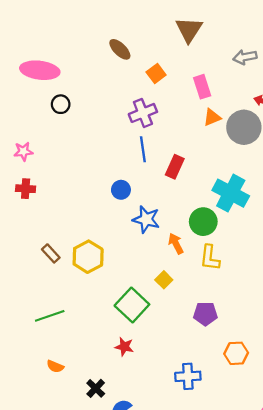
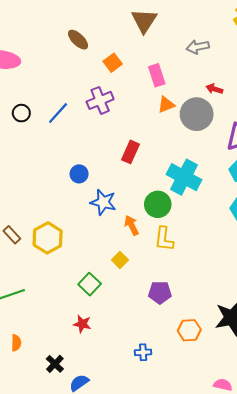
black circle: (61, 104) -> (21, 113), moved
blue line: (143, 149) -> (58, 113), moved, turned 50
green square: (132, 305) -> (90, 284), size x0.7
orange semicircle: (55, 366) -> (16, 343), turned -112
blue cross: (188, 376) -> (143, 352), size x0.7

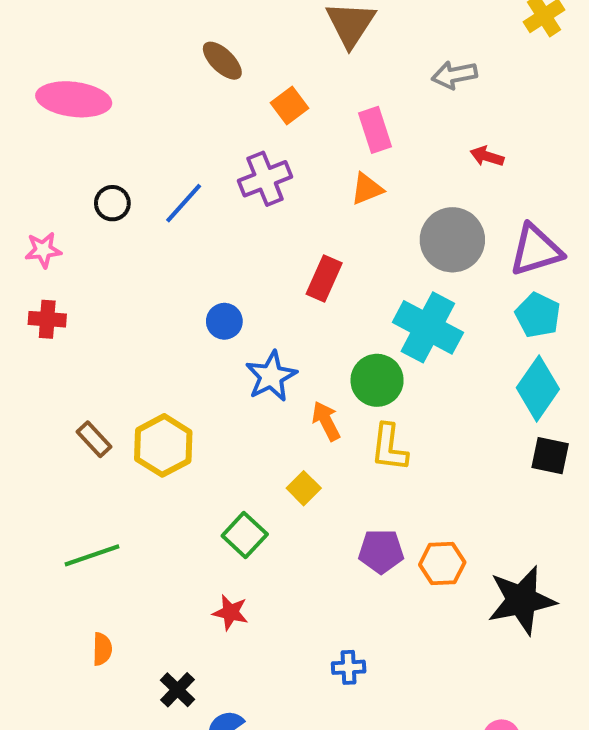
orange triangle: (166, 105) -> (367, 189), moved
gray circle: (197, 114) -> (452, 240), moved
blue star: (103, 202) -> (271, 376), turned 30
orange hexagon: (189, 330) -> (442, 564), moved

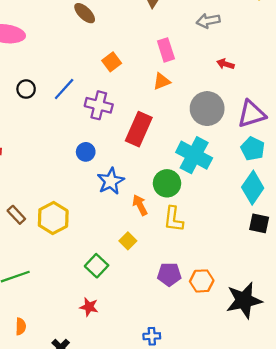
orange square: (289, 105) -> (112, 62), moved
purple cross: (265, 179) -> (99, 105), moved, turned 36
red rectangle: (324, 278) -> (139, 129), size x1.4

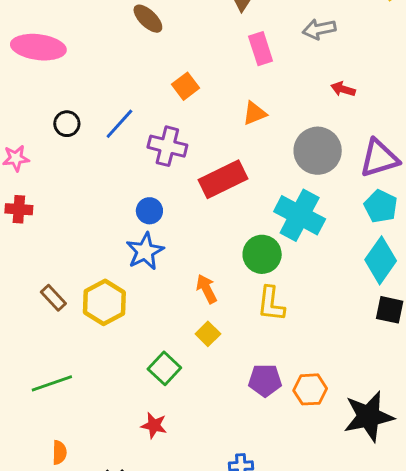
pink rectangle: (166, 50) -> (261, 49), moved
red rectangle: (139, 129) -> (223, 179), turned 40
blue star: (111, 181) -> (145, 251), moved
orange arrow: (140, 205) -> (206, 289), moved

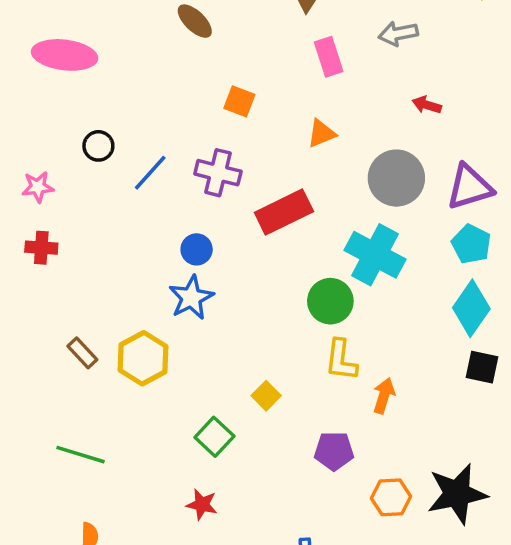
orange square: (185, 86) -> (239, 101), turned -32
blue line: (119, 124) -> (150, 173), moved
orange arrow: (206, 289) -> (384, 396), moved, turned 44
green line: (52, 383) -> (81, 455), turned 36
orange hexagon: (310, 389) -> (391, 497), moved

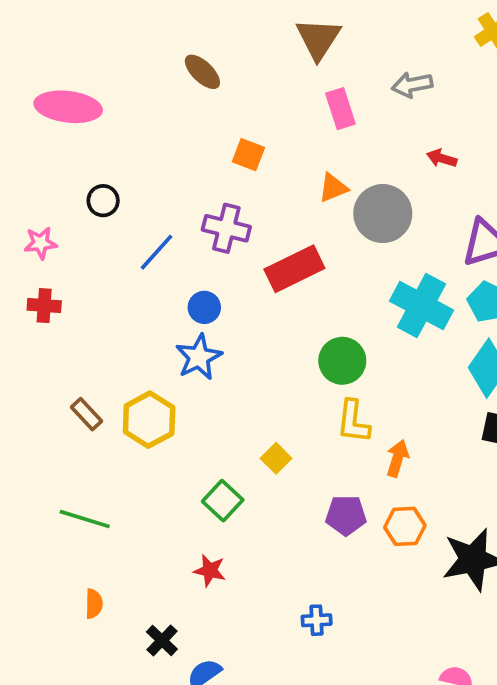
blue line: (150, 173) -> (156, 252), moved
gray circle: (396, 178) -> (383, 214), moved
cyan cross: (375, 255) -> (421, 306), moved
orange hexagon: (391, 497) -> (405, 526), moved

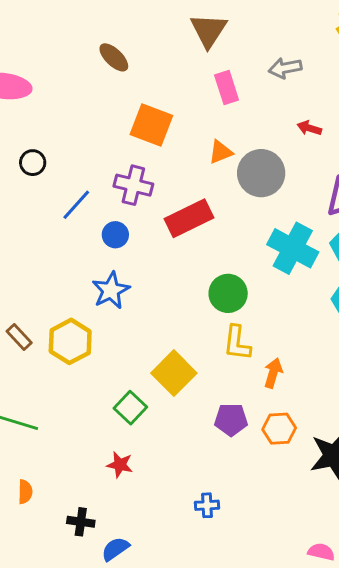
orange square: (248, 155) -> (151, 125), size x1.6
blue circle: (204, 307) -> (115, 235), moved
yellow square: (276, 458) -> (174, 373), size x1.8
black cross: (162, 640) -> (81, 522), turned -36

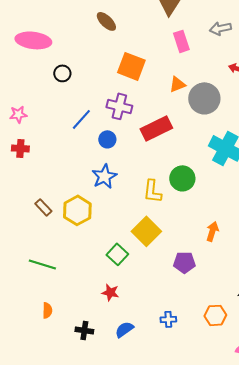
black circle: (33, 163) -> (62, 73), moved
yellow L-shape: (237, 343) -> (152, 191), moved
orange hexagon: (279, 429) -> (215, 315), moved
blue semicircle: (115, 549) -> (124, 329), moved

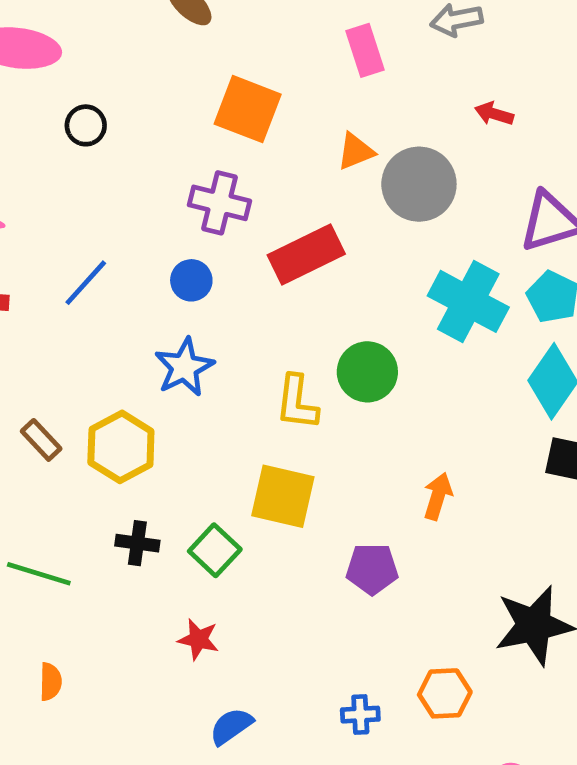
blue line: (81, 119) -> (86, 283), moved
yellow square: (146, 231) -> (283, 496), turned -32
blue cross: (168, 319) -> (360, 715), moved
black cross: (84, 330) -> (137, 543), moved

